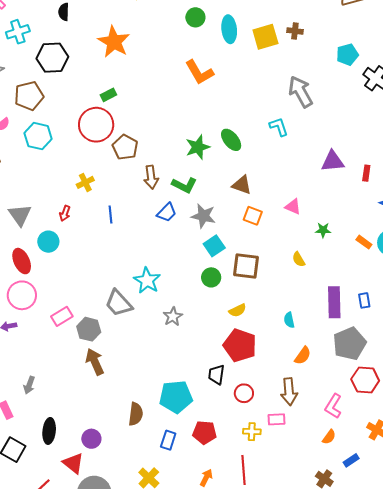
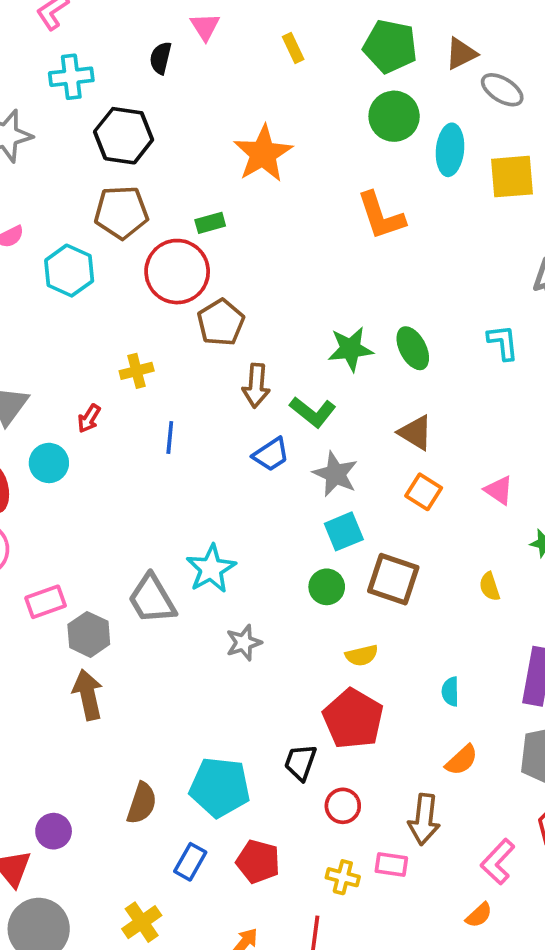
green circle: (195, 17) -> (394, 116), size x1.4
orange star: (114, 42) -> (263, 154), moved
brown pentagon: (29, 96) -> (121, 212), moved

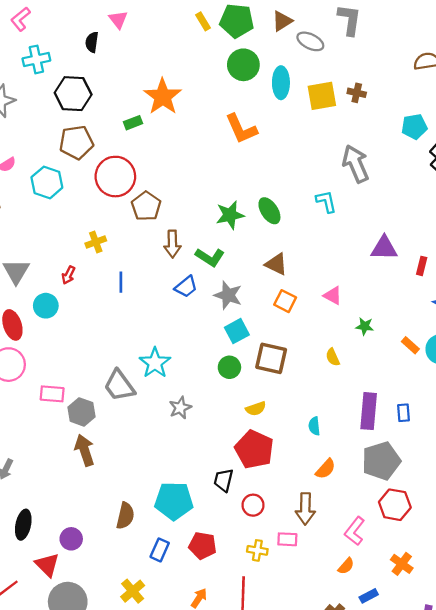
yellow rectangle: (293, 48) -> (203, 21), moved
green rectangle: (210, 223) -> (133, 123), moved
pink rectangle: (46, 602) -> (52, 394), turned 30

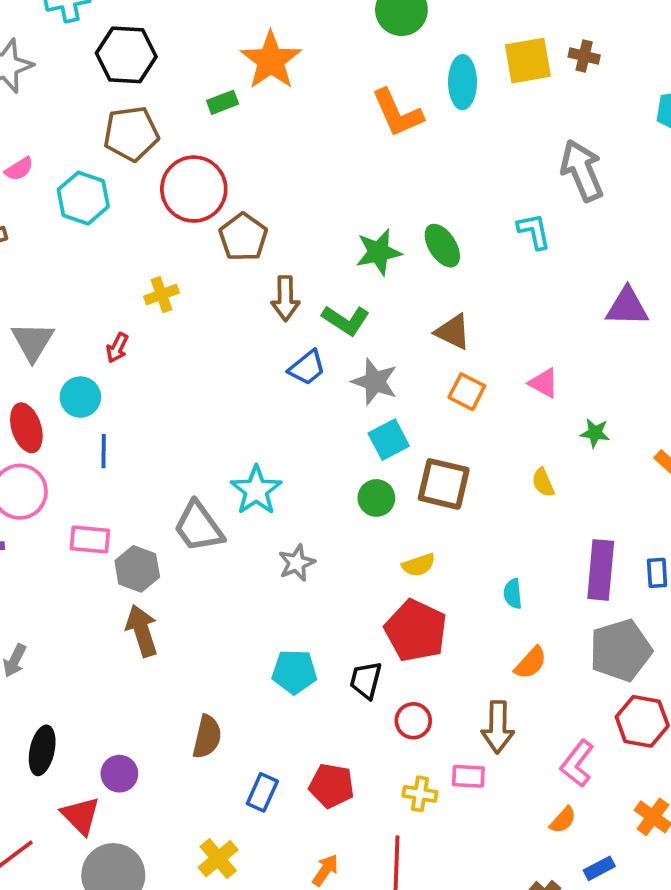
cyan ellipse: (281, 83) -> (463, 82), moved
blue line: (121, 282) -> (104, 451), moved
cyan pentagon: (174, 501) -> (294, 672), moved, size x0.7

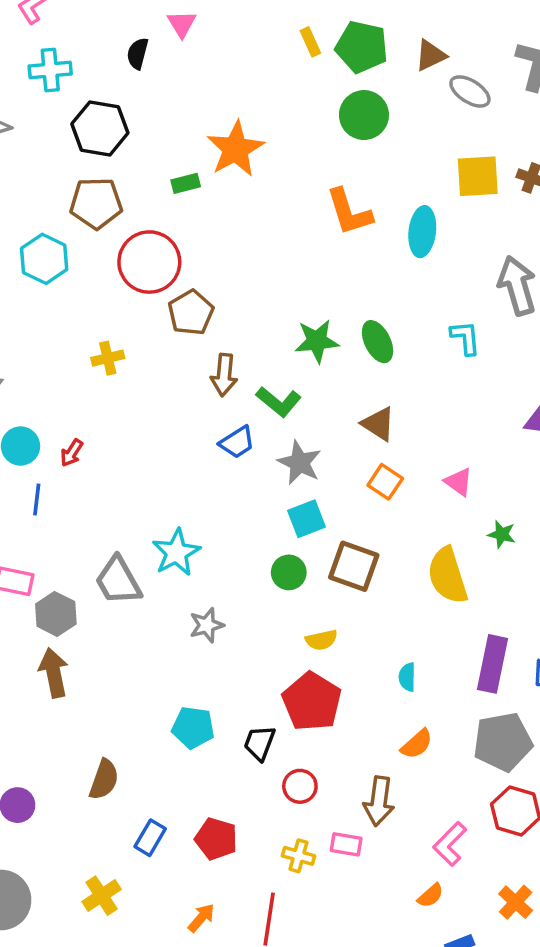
cyan ellipse: (463, 82) -> (422, 232), moved
red arrow: (117, 348) -> (72, 453), moved
yellow semicircle: (543, 483) -> (448, 575), size x2.0

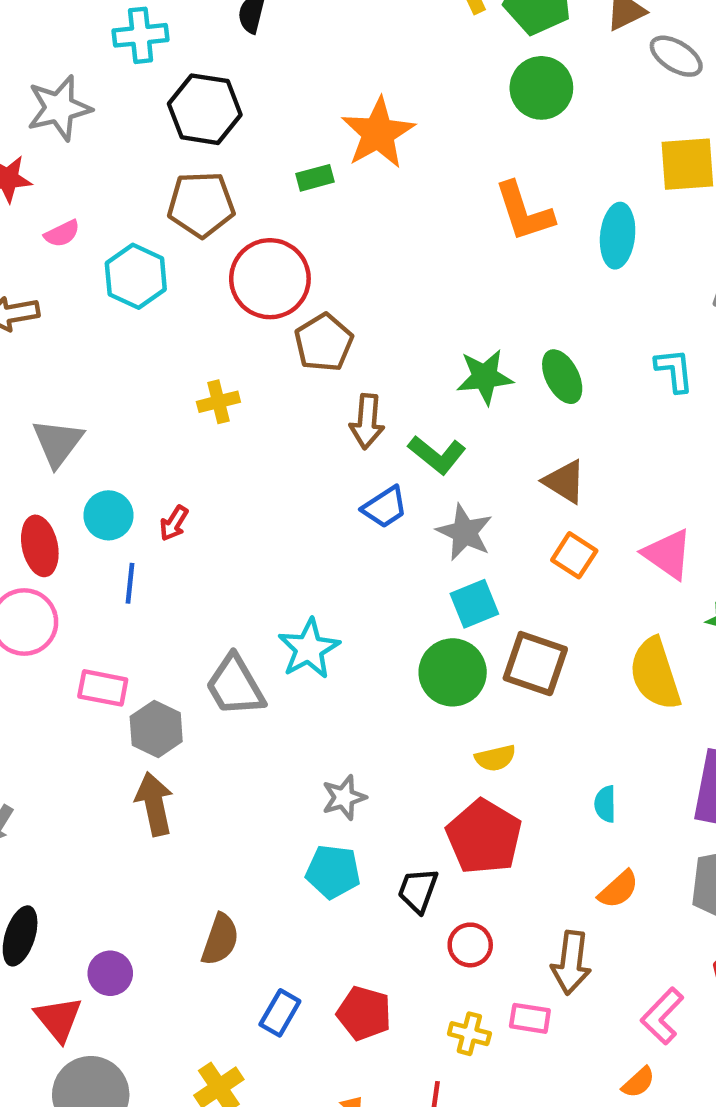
pink triangle: (459, 482) -> (668, 554), size x1.4
green circle: (289, 572) -> (453, 672), size x1.5
gray star: (207, 625) -> (344, 797), moved

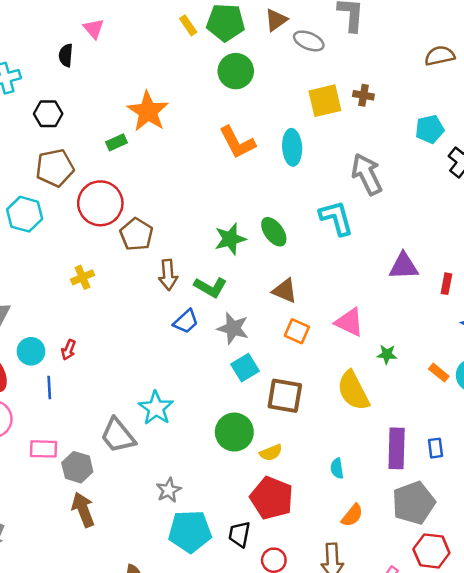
black hexagon: (205, 109) -> (48, 114), size x0.7
cyan L-shape: (674, 370) -> (336, 218), size x1.4
green circle: (453, 672) -> (234, 432), moved
gray star: (344, 797) -> (169, 490), moved
cyan pentagon: (333, 872) -> (190, 531), size x1.4

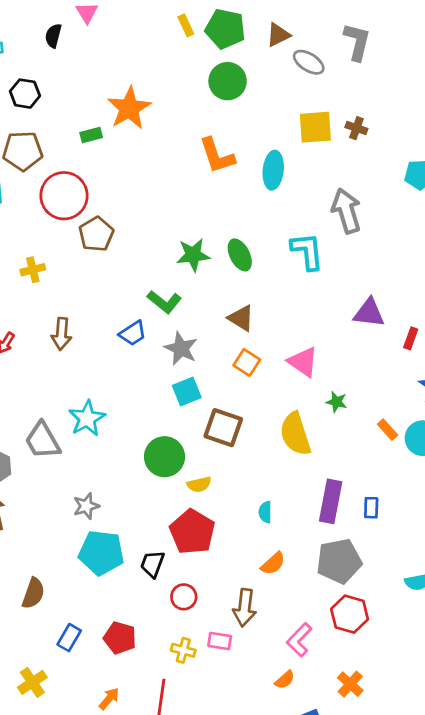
brown arrow: (168, 275) -> (61, 334), moved

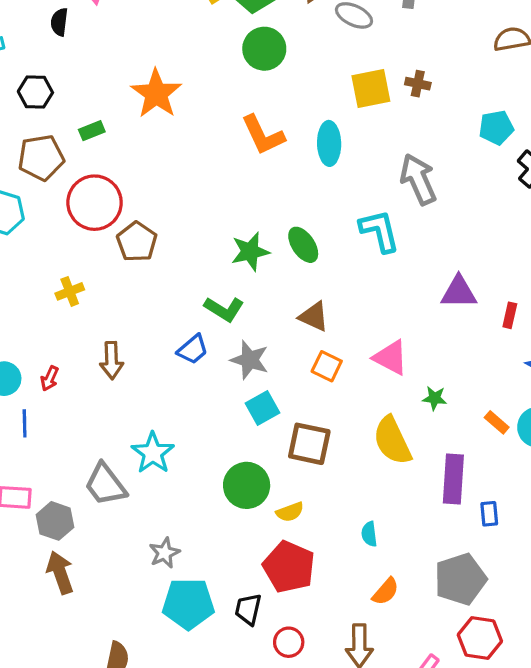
green rectangle: (91, 135) -> (92, 131), moved
purple rectangle: (331, 501) -> (453, 479), moved

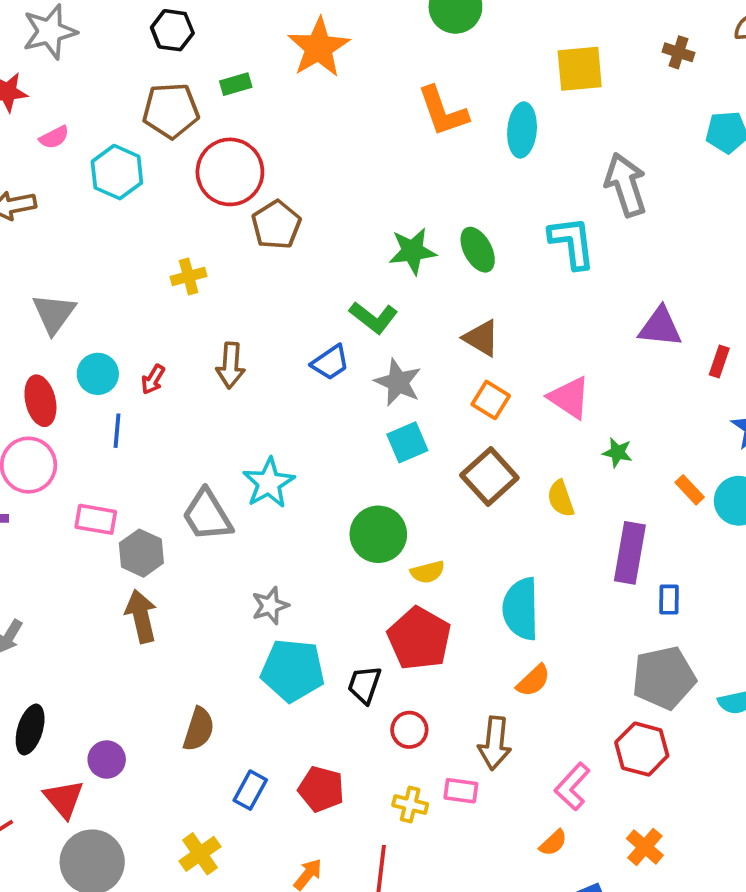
brown cross: (418, 84) -> (679, 52), moved
yellow semicircle: (392, 441) -> (561, 498), size x0.6
brown square: (309, 444) -> (489, 477), moved, turned 30
cyan semicircle: (369, 534) -> (521, 609), size x2.0
gray pentagon: (460, 579) -> (664, 678), moved

